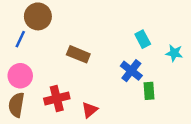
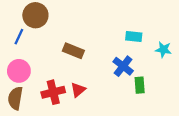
cyan rectangle: (143, 39) -> (134, 37), turned -56
red triangle: (90, 110) -> (78, 90), moved

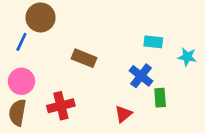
red triangle: (78, 90) -> (123, 114), moved

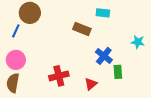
cyan rectangle: (153, 42) -> (103, 13), moved
brown rectangle: (84, 58) -> (82, 29), moved
red cross: (61, 106) -> (59, 76), moved

